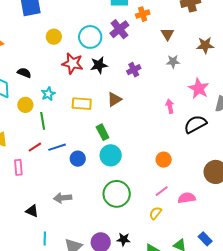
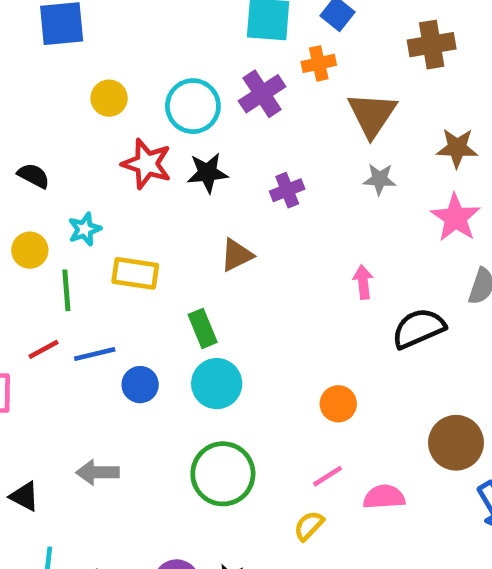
brown triangle: (167, 34) -> (372, 114), size x1.6
pink star: (199, 88) -> (455, 218), moved
yellow rectangle: (82, 104) -> (135, 273), moved

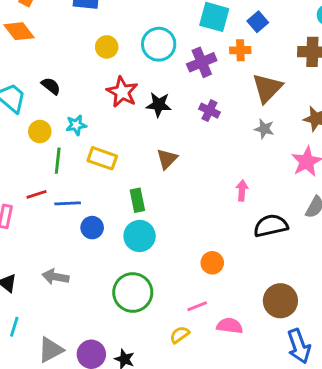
cyan circle: (193, 106) -> (159, 44), moved
purple cross: (287, 190) -> (209, 111), moved, turned 36
brown triangle: (237, 255) -> (167, 159), turned -30

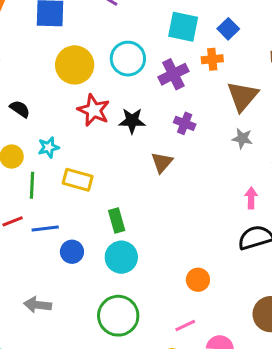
yellow circle: (107, 47) -> (75, 65), size x1.6
brown triangle: (167, 159) -> (162, 162), moved
pink arrow: (242, 190) -> (251, 198), moved

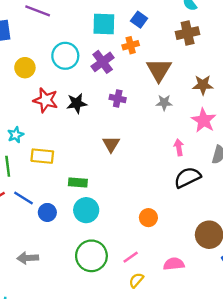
yellow circle: (75, 65) -> (25, 68), size x0.7
brown triangle: (162, 162) -> (111, 144), moved
green rectangle: (117, 221) -> (78, 182), turned -60
blue line: (45, 229) -> (24, 198), turned 48
pink line: (185, 326) -> (131, 257), moved

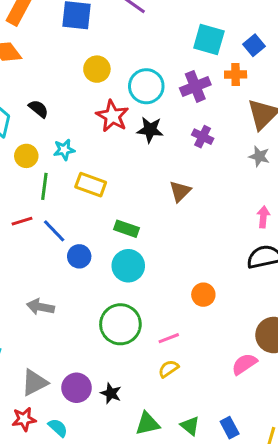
cyan circle: (65, 56) -> (146, 86), moved
pink semicircle: (174, 264) -> (244, 364), moved, turned -42

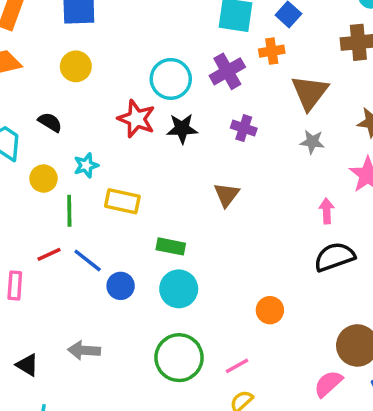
yellow circle: (97, 69) -> (76, 66), moved

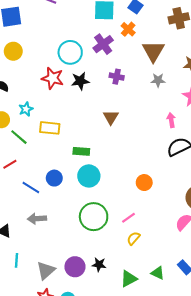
orange cross: (272, 51) -> (128, 29), turned -32
green line: (69, 211) -> (19, 137), turned -42
blue line: (88, 261) -> (31, 188), moved

